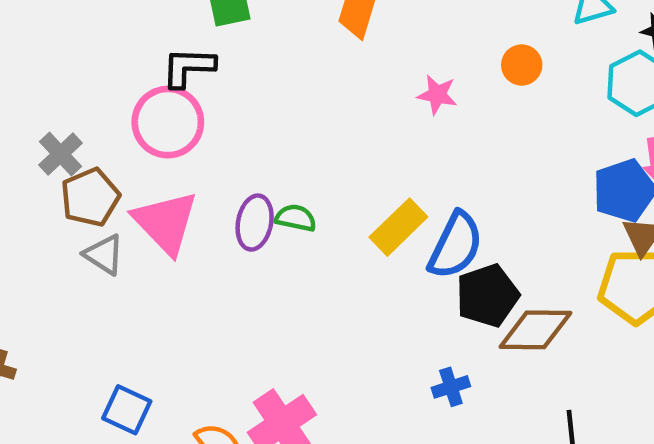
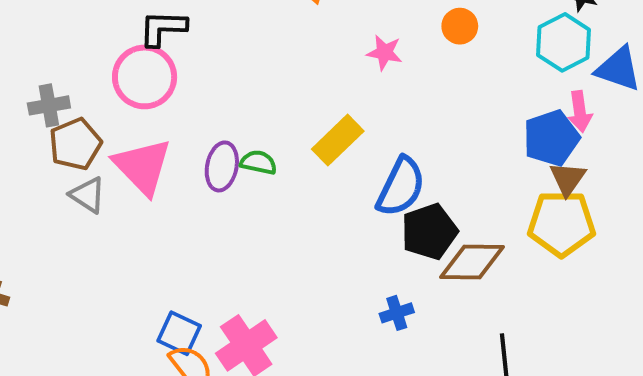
gray cross: (61, 154) -> (49, 105), turned 33
yellow rectangle: (398, 227) -> (338, 140), moved
blue square: (127, 410) -> (179, 333), moved

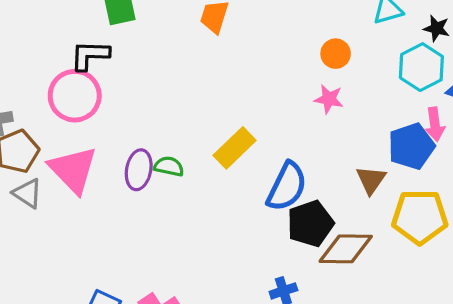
pink star: (385, 53) -> (329, 99), moved
brown triangle: (568, 179) -> (371, 180), moved

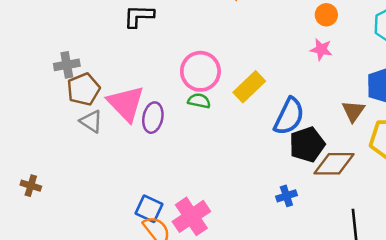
pink circle: (75, 96) -> (200, 71), moved
purple ellipse: (139, 170) -> (153, 118), moved

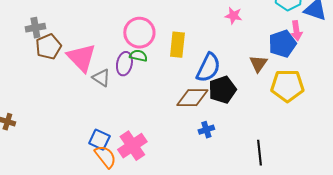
yellow rectangle: (249, 87) -> (177, 45), turned -40
purple ellipse: (153, 118) -> (124, 64), moved
gray triangle: (91, 121) -> (101, 78), moved
brown diamond: (334, 164) -> (192, 98), moved

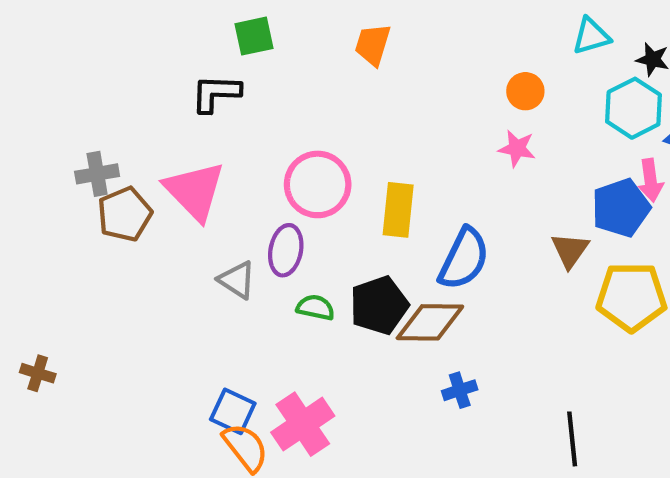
green semicircle: (138, 56) -> (315, 307), moved
pink triangle: (81, 58) -> (195, 191), moved
black pentagon: (222, 90) -> (379, 305), moved

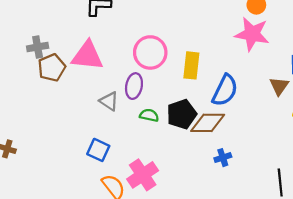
pink star: (517, 148) -> (252, 34), size x1.8
pink triangle: (195, 191) -> (87, 56), turned -40
blue square: (233, 411) -> (98, 150), moved

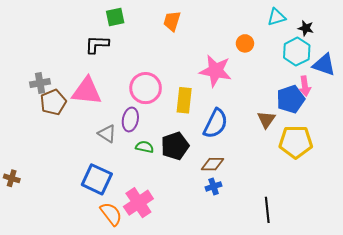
pink star: (252, 34) -> (216, 71), moved
brown diamond: (208, 123) -> (213, 164), moved, size x0.7
blue square: (98, 150) -> (97, 179), size x1.4

